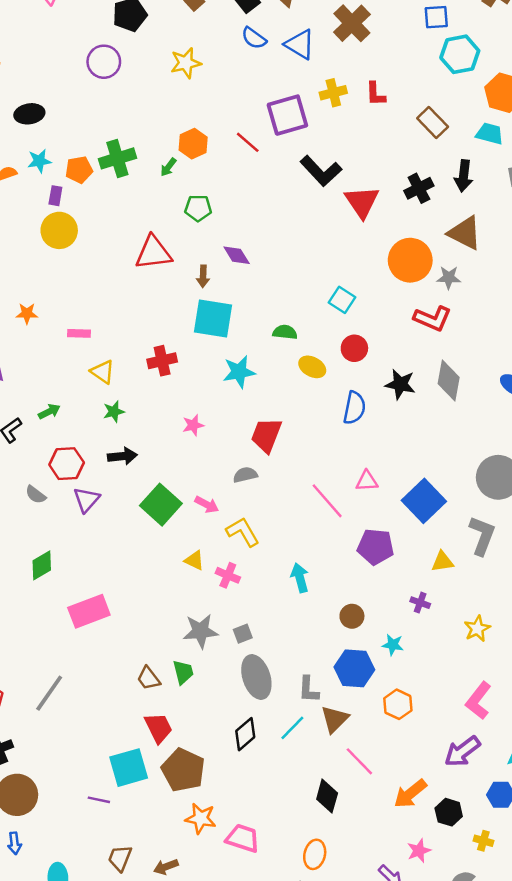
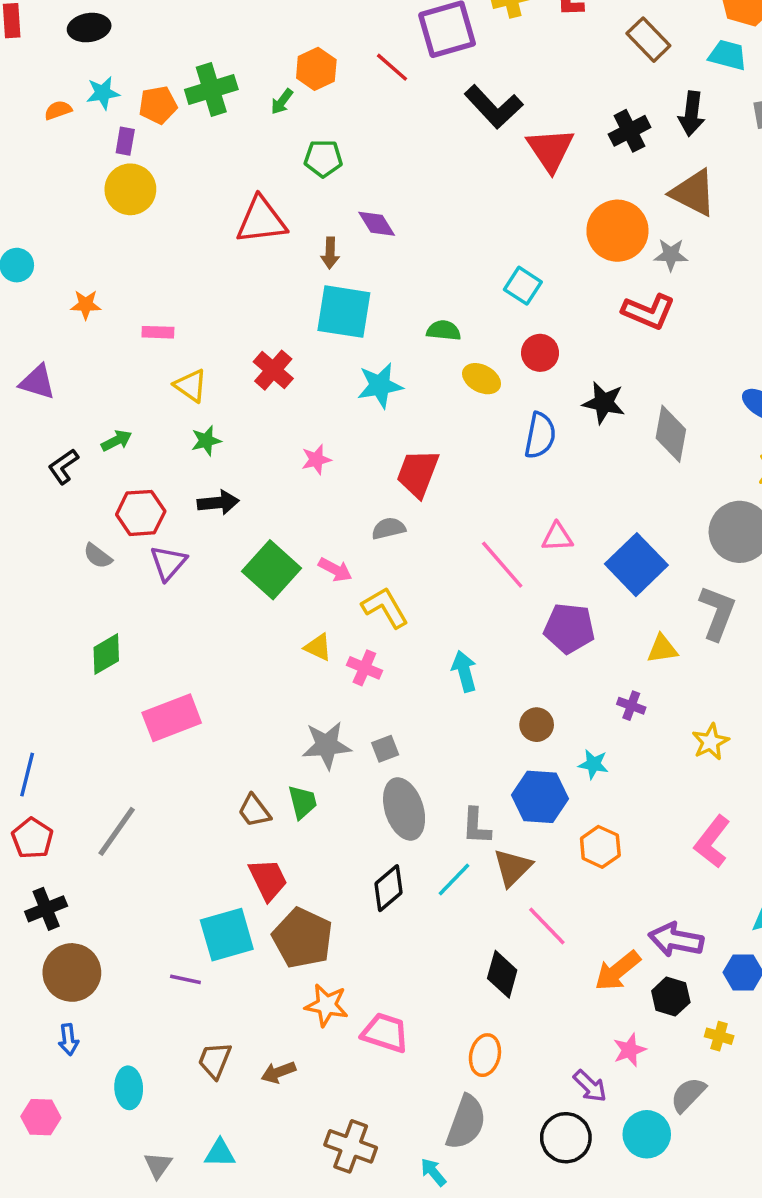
red cross: (162, 361) -> (273, 370), turned -36
gray diamond: (449, 381) -> (671, 434), moved
purple arrow: (462, 751) -> (676, 940), moved, turned 48

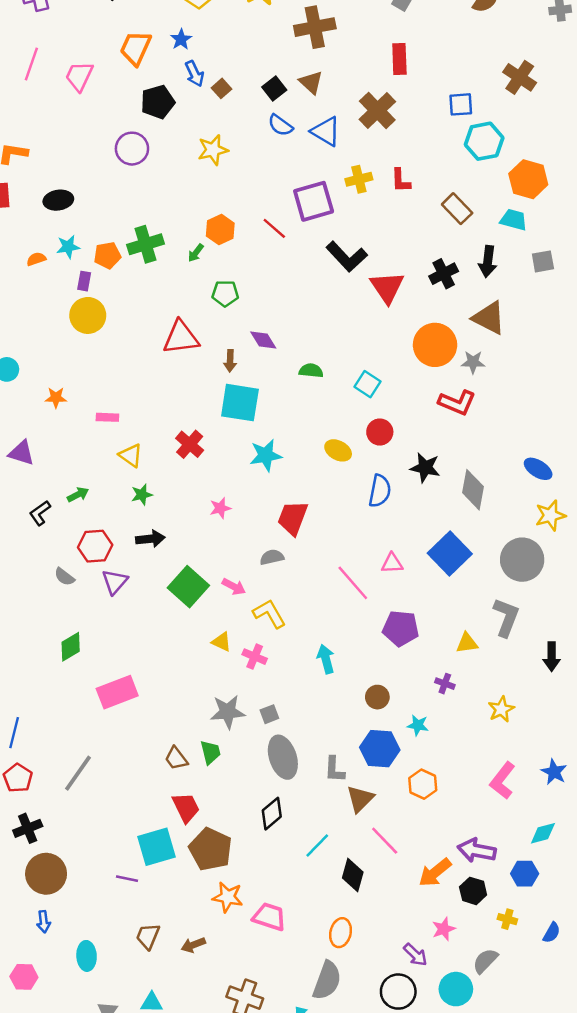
green semicircle: (444, 330) -> (311, 371), moved
blue square: (636, 565) -> (450, 553), moved
cyan line: (454, 880) -> (317, 846), moved

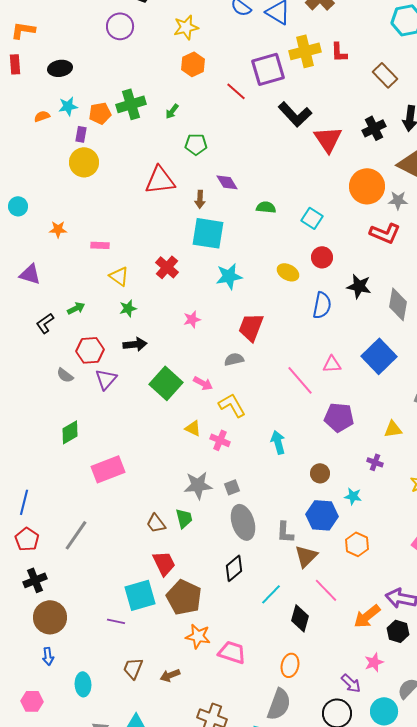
yellow cross: (359, 179) -> (305, 51), size x1.4
orange hexagon: (220, 230) -> (193, 64), moved

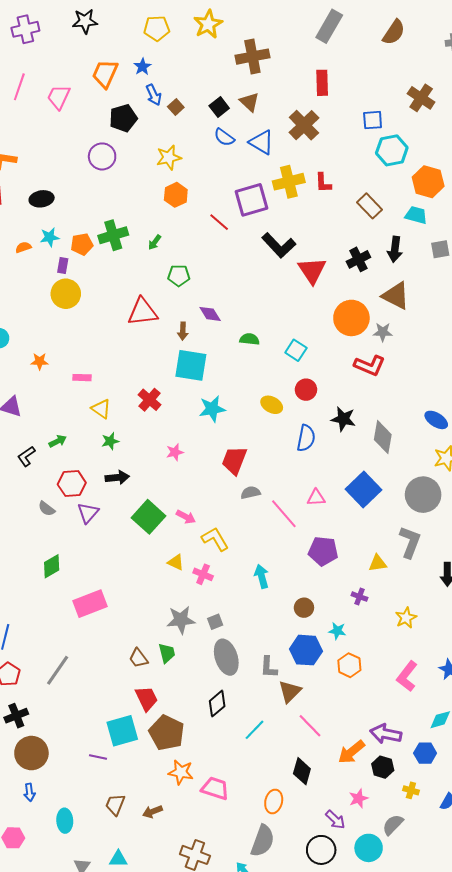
gray semicircle: (234, 359) -> (250, 493), moved
orange hexagon: (357, 544) -> (349, 665), moved
black diamond: (300, 618) -> (302, 771), moved

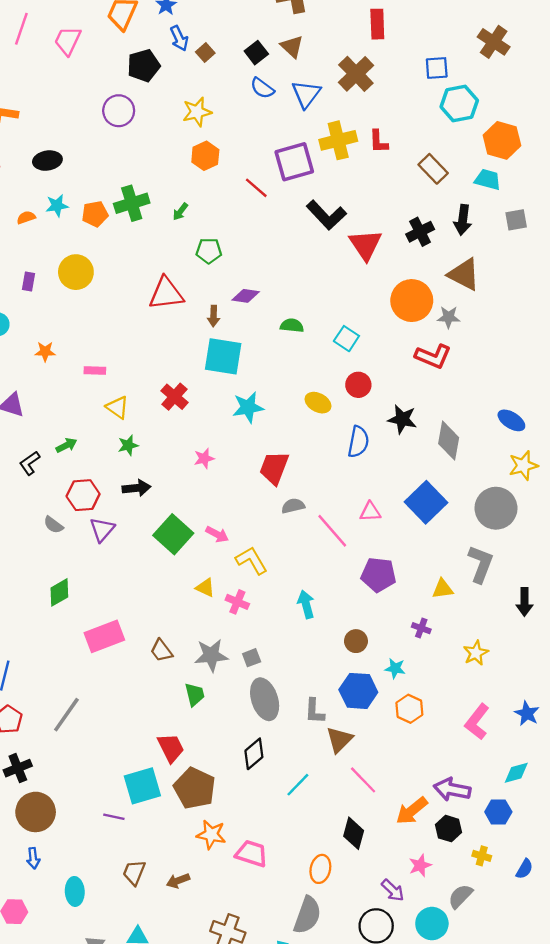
blue triangle: (262, 142) -> (306, 94), turned 36
purple rectangle: (63, 265) -> (28, 282), moved
purple diamond: (210, 314) -> (246, 296), turned -50
brown trapezoid: (138, 658) -> (161, 651), moved

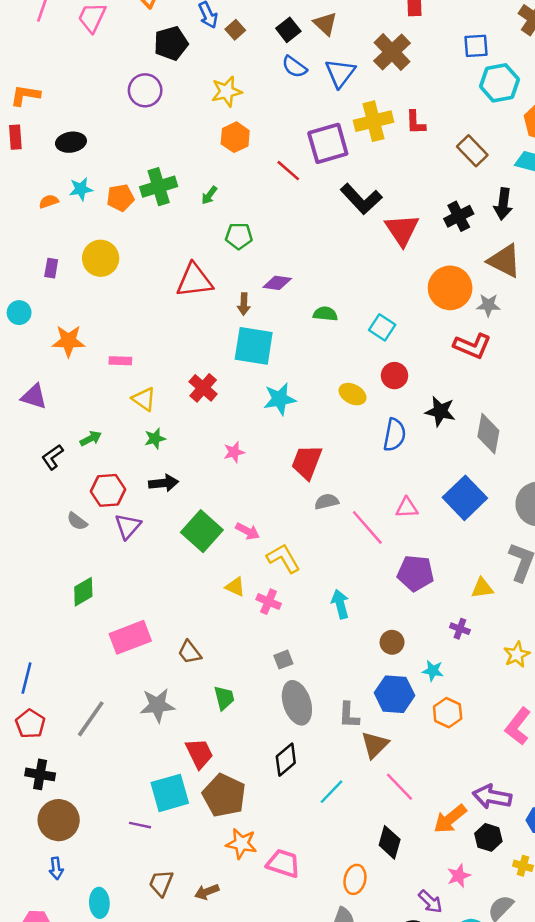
orange star: (45, 352) -> (68, 341), size x1.5
gray star: (211, 655) -> (157, 705), moved
black cross: (18, 768) -> (40, 774), turned 32

